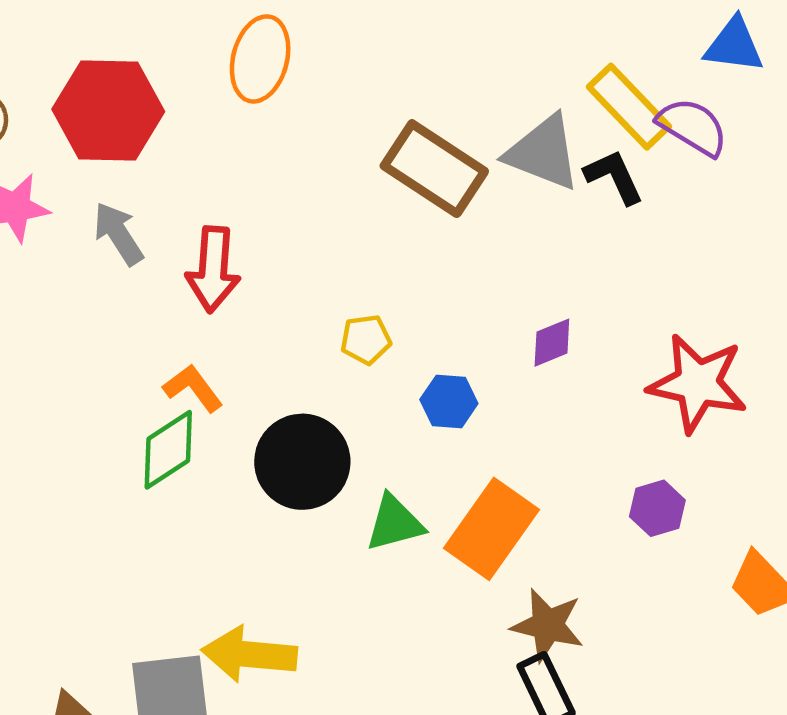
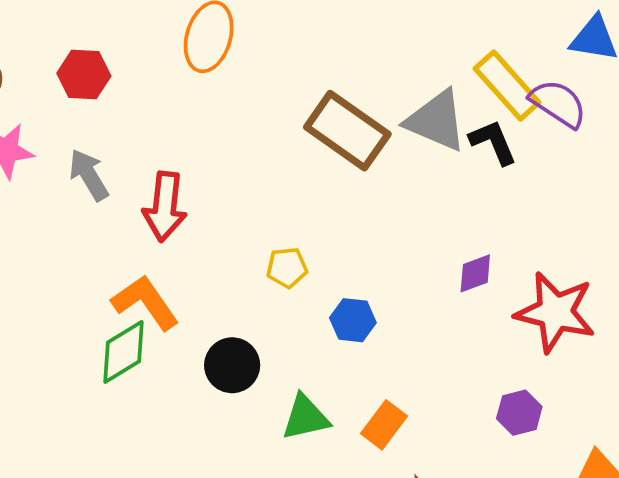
red hexagon: (108, 110) -> (84, 75), size x0.6
purple diamond: (552, 343) -> (475, 273), moved
orange L-shape: (193, 388) -> (145, 302), size x1.4
black circle: (302, 462) -> (232, 365), size x0.7
orange rectangle: (492, 529) -> (384, 425), size x0.6

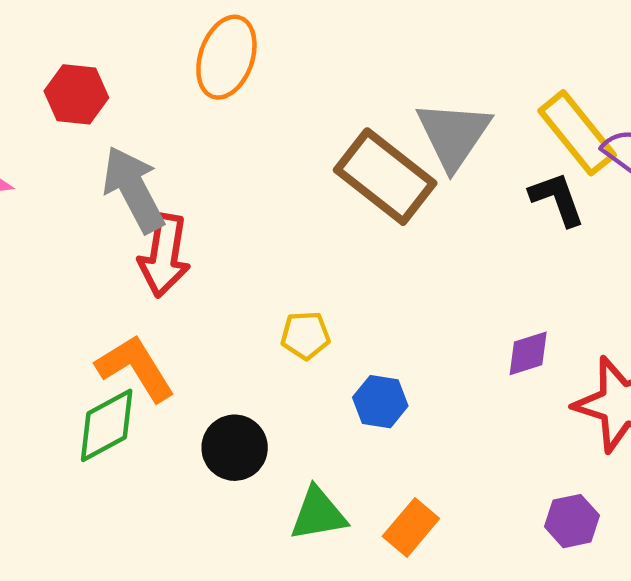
gray triangle: (436, 121) -> (454, 135), moved, turned 38
gray arrow: (89, 175) -> (134, 189), moved, size x1.4

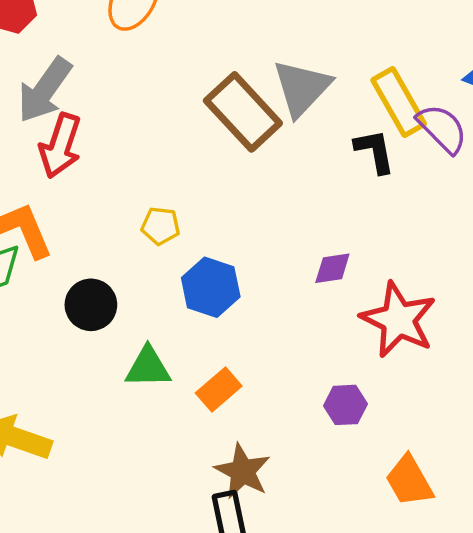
gray arrow: (134, 189) -> (45, 90), turned -126
blue hexagon: (380, 402) -> (211, 287), size x1.4

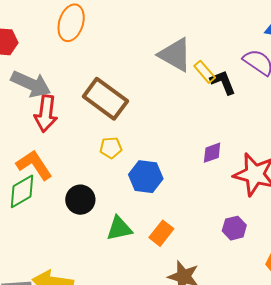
gray triangle: (302, 88) -> (175, 55), turned -33
gray arrow: (45, 90) -> (31, 84), turned -90
yellow rectangle: (399, 102) -> (205, 72), moved, size x0.6
brown rectangle: (243, 112) -> (105, 99), moved

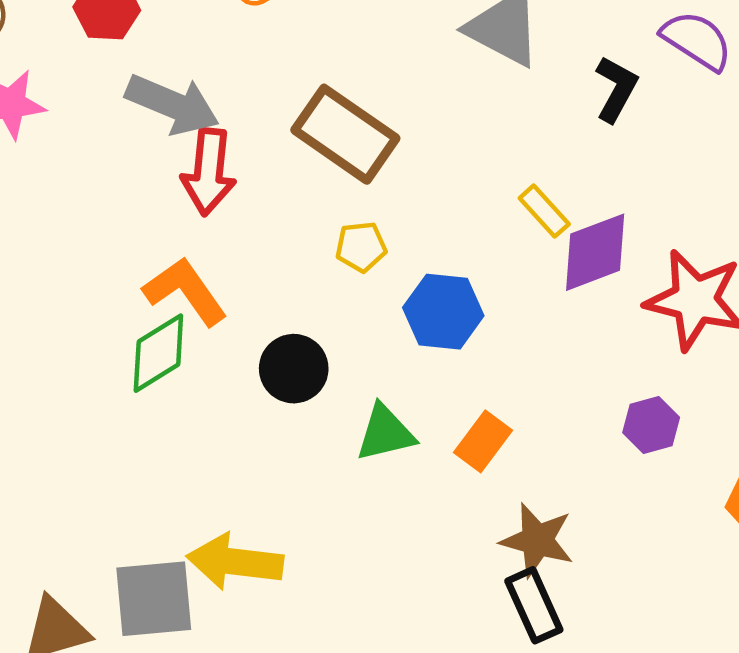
yellow rectangle: (205, 72) -> (544, 211), moved
black L-shape: (223, 82) -> (616, 89), turned 52
purple diamond: (212, 153) -> (595, 252), size x1.6

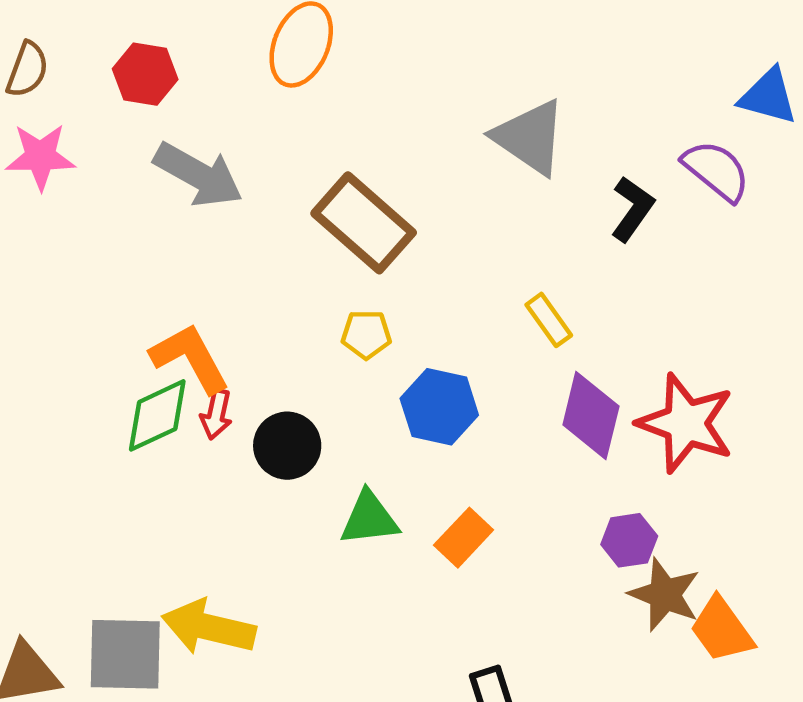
red arrow: (209, 172) -> (216, 414), moved, size x0.6
purple diamond: (595, 252) -> (591, 415), moved, turned -62
brown star: (537, 540) -> (665, 595), moved

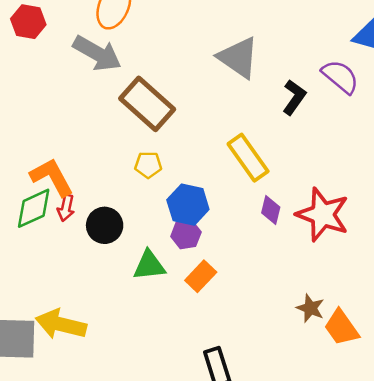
gray arrow: (198, 175) -> (97, 53), moved
yellow rectangle: (549, 320) -> (248, 158), size x1.6
purple diamond: (591, 415) -> (271, 210), size x0.6
purple hexagon: (629, 540) -> (186, 234), moved
brown star: (665, 595) -> (310, 308), size x0.7

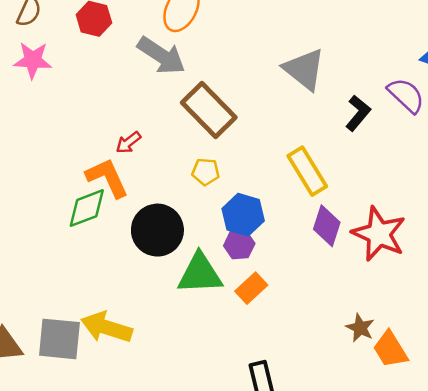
red arrow: (66, 208) -> (128, 143), moved, turned 35
purple diamond: (271, 210) -> (327, 226), size x1.4
black circle: (105, 225) -> (157, 230), size x1.4
green triangle: (149, 265) -> (200, 274), size x1.4

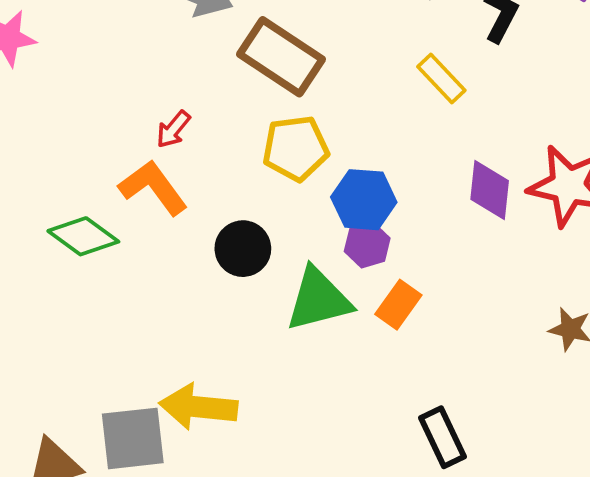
yellow rectangle: (307, 171) -> (441, 78), moved, size x0.7
yellow pentagon: (206, 172) -> (296, 148), size x1.6
green diamond: (87, 208) -> (83, 236), moved, turned 69
black circle: (157, 230) -> (243, 249), size x0.7

